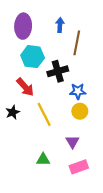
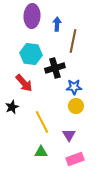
purple ellipse: (23, 26) -> (32, 16), moved
yellow line: (44, 114) -> (42, 122), moved

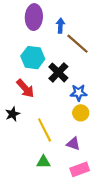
brown line: (73, 41) -> (78, 44), turned -60
black cross: (55, 68) -> (58, 72), turned -30
purple triangle: (69, 135) -> (73, 144), turned -40

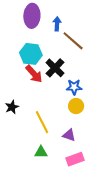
red arrow: (25, 88) -> (34, 74), moved

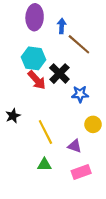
yellow circle: (76, 106) -> (93, 124), moved

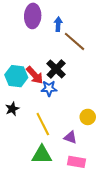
cyan hexagon: (33, 58) -> (16, 76), moved
blue star: (80, 94) -> (49, 88), moved
green triangle: (44, 164) -> (42, 155), size x1.5
pink rectangle: (81, 172) -> (76, 162), turned 30

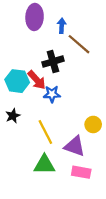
black cross: (56, 69) -> (53, 62), moved, turned 30
purple triangle: (70, 137) -> (75, 146), size x1.5

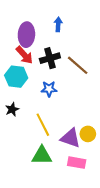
purple ellipse: (35, 17) -> (26, 35), moved
brown line: (79, 44) -> (78, 65), moved
red arrow: (37, 80) -> (24, 55), moved
yellow circle: (93, 124) -> (88, 134), moved

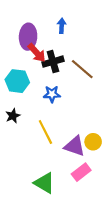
red arrow: (24, 55) -> (37, 53), moved
green triangle: (42, 155) -> (44, 183), moved, turned 30
pink rectangle: (77, 163) -> (81, 172), turned -48

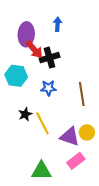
brown line: (82, 69) -> (82, 94), moved, turned 40
black star: (13, 116) -> (25, 114), moved
green triangle: (44, 183) -> (41, 171), turned -30

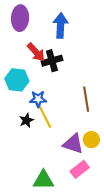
blue arrow: (58, 24) -> (61, 26), size x1.6
purple ellipse: (26, 34) -> (20, 18), moved
blue star: (48, 88) -> (38, 99), moved
yellow line: (42, 123) -> (45, 116), moved

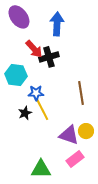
purple ellipse: (20, 18) -> (19, 17), turned -40

